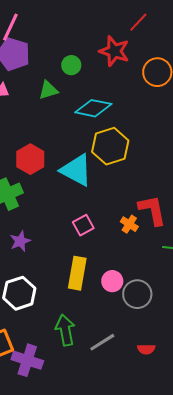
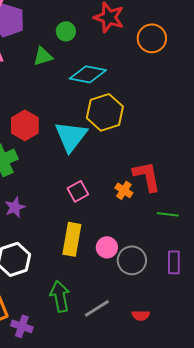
cyan triangle: (76, 170) -> (71, 136), turned 39
purple cross: (27, 360) -> (22, 326), size x0.7

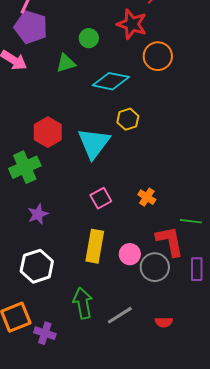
orange circle: (152, 38) -> (158, 56), moved
yellow hexagon: (105, 112) -> (128, 119), size x0.6
red L-shape: (147, 176) -> (170, 241), moved

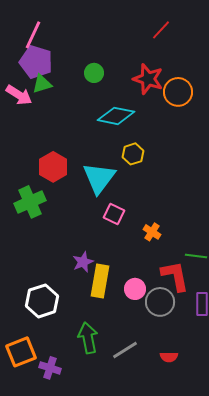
red star: (132, 24) -> (148, 79), moved
orange circle: (158, 56) -> (178, 92), moved
green triangle: (66, 63) -> (42, 84), moved
pink square: (101, 198) -> (114, 214), moved, turned -35
purple star: (38, 214) -> (83, 262), moved

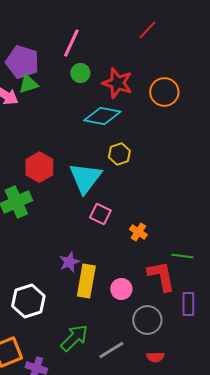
pink line: (33, 35) -> (71, 43), moved
red star: (148, 79) -> (117, 83), moved
gray circle: (160, 302) -> (147, 320), moved
green arrow: (88, 338) -> (74, 338), turned 56

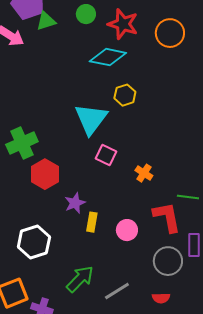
green triangle: (28, 84) -> (46, 21), moved
red hexagon: (39, 167) -> (45, 174), moved
yellow rectangle: (86, 281) -> (92, 222), size x0.6
gray circle: (147, 320) -> (168, 261), moved

